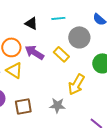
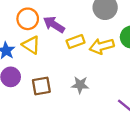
yellow rectangle: (61, 54) -> (76, 42), moved, turned -63
yellow arrow: (76, 84) -> (102, 46), moved, turned 45

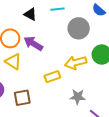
yellow rectangle: (76, 42) -> (52, 77), moved
gray star: (80, 85) -> (78, 97), moved

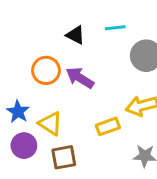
yellow triangle: (13, 62) -> (50, 123), moved

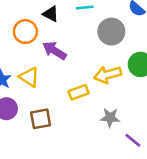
orange circle: (46, 70) -> (25, 32), moved
yellow triangle: (50, 123) -> (29, 77), moved

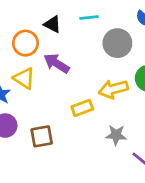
yellow triangle: (29, 77) -> (24, 78), moved

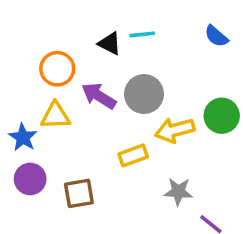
black triangle: (53, 24) -> (110, 43), moved
gray circle: (117, 43) -> (144, 94), moved
yellow triangle: (24, 78) -> (55, 116), turned -35

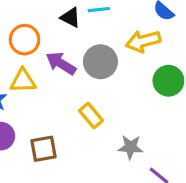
yellow arrow: (175, 130) -> (143, 41), moved
yellow rectangle: (133, 155) -> (91, 116), turned 70

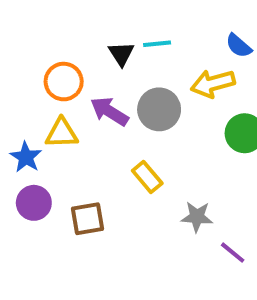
black triangle: (70, 17) -> (121, 54), turned 30

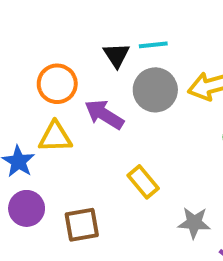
gray circle: (159, 109) -> (155, 90), moved

